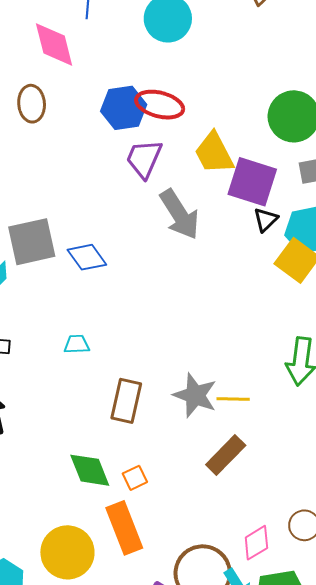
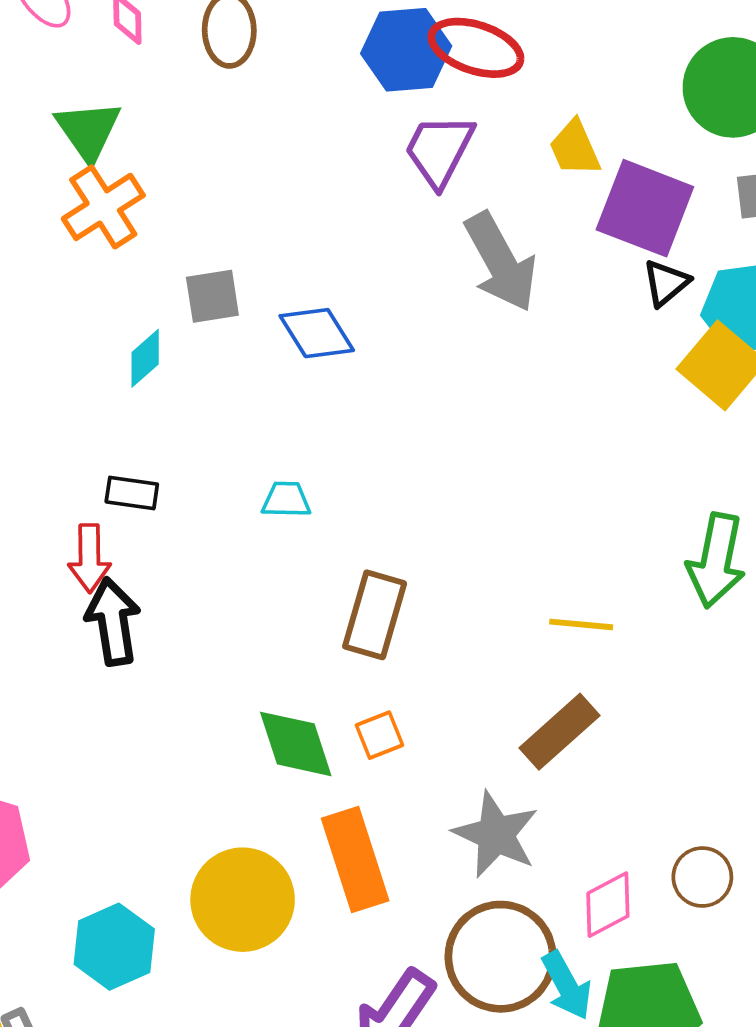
yellow trapezoid: (214, 153) -> (575, 148), size x0.7
gray square: (32, 242) -> (212, 296), size x0.6
gray star: (195, 395) -> (496, 834), moved
orange square: (135, 478) -> (379, 735), moved

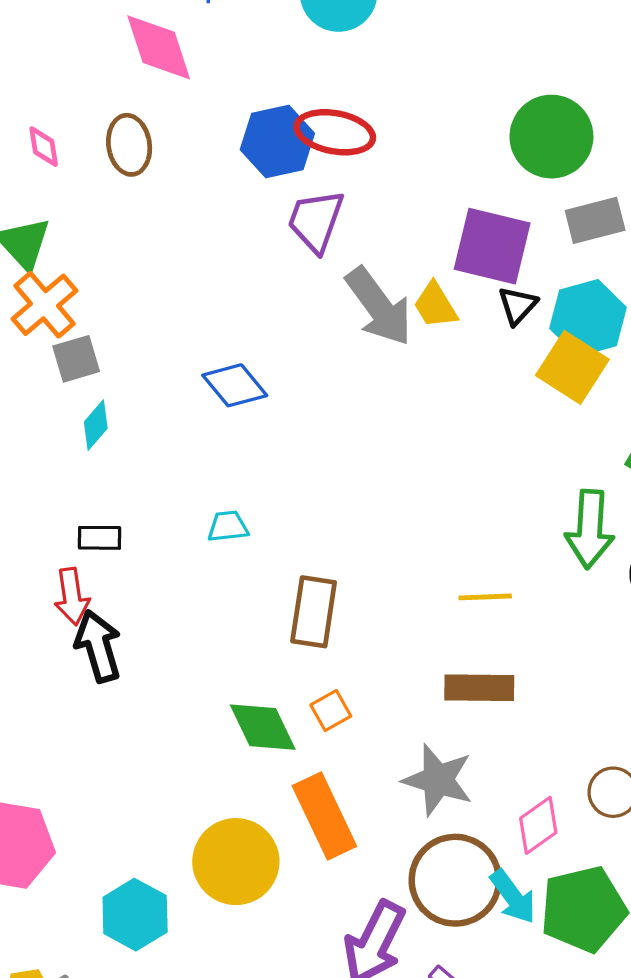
yellow trapezoid: (575, 148) -> (435, 305), moved
gray square: (212, 296) -> (76, 359), moved
brown rectangle: (560, 732) -> (479, 688), turned 50

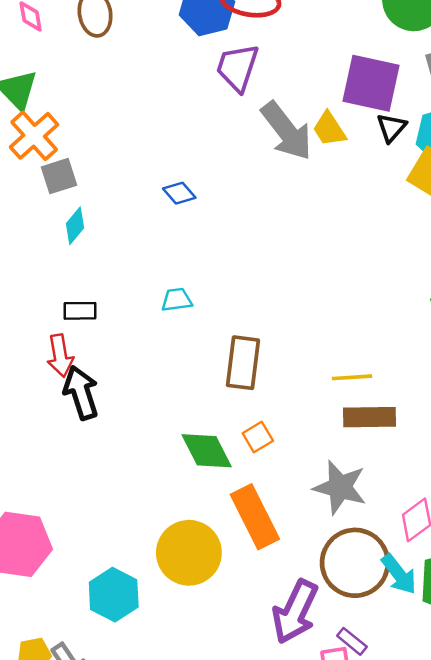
blue diamond: (235, 385) -> (179, 193), size x0.7
yellow line: (485, 597) -> (352, 377), moved

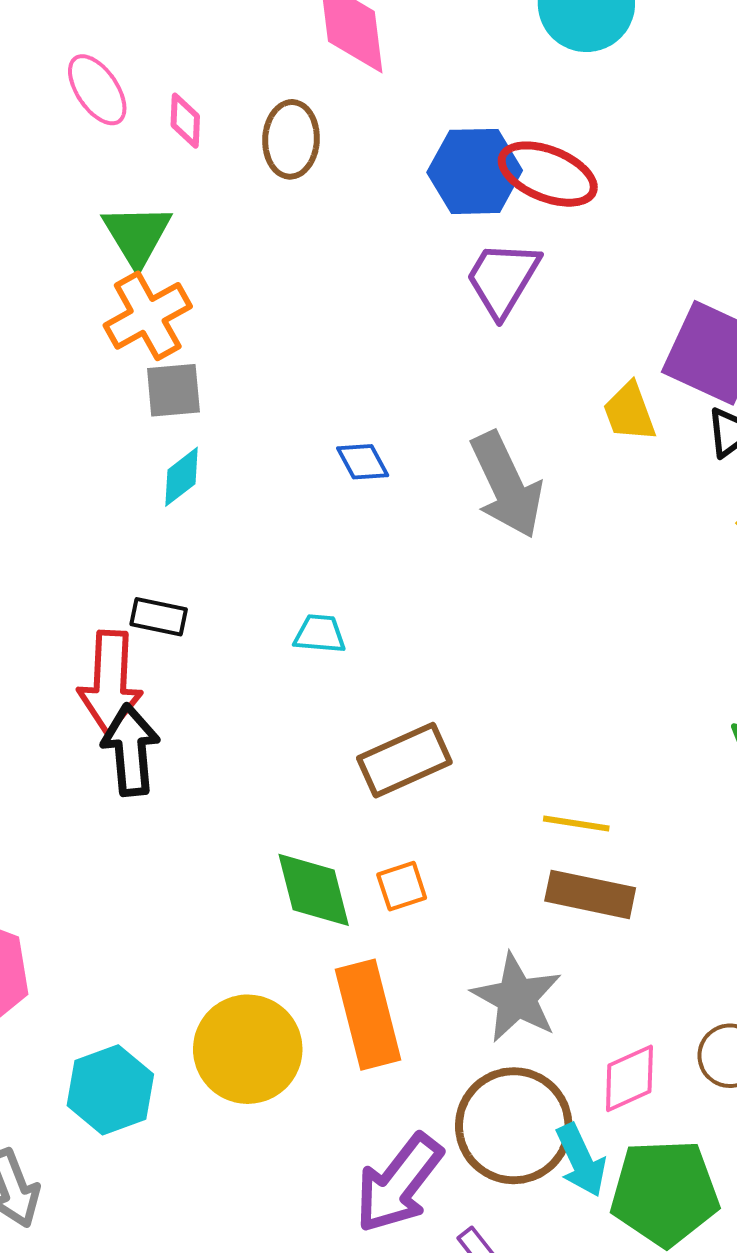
gray arrow: (287, 131) -> (507, 485), moved
red arrow: (60, 356) -> (110, 682), size x1.4
brown rectangle: (243, 363) -> (404, 760), turned 46

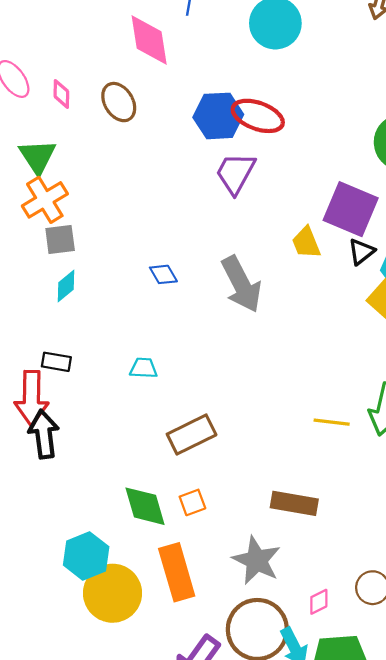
brown ellipse: (291, 139) -> (119, 102), turned -33
yellow line: (576, 823) -> (332, 422), moved
pink diamond: (629, 1078) -> (319, 602), size x0.7
cyan hexagon: (110, 1090) -> (86, 556), moved

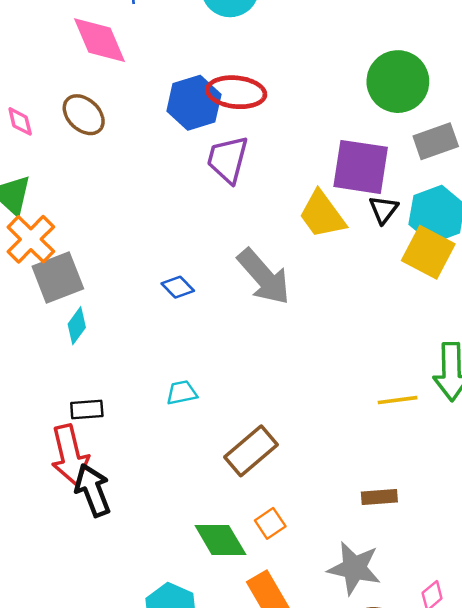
gray square: (60, 239) -> (58, 278), size x1.4
yellow trapezoid: (306, 243) -> (322, 215), size x1.4
brown rectangle: (294, 503) -> (379, 497), size x0.7

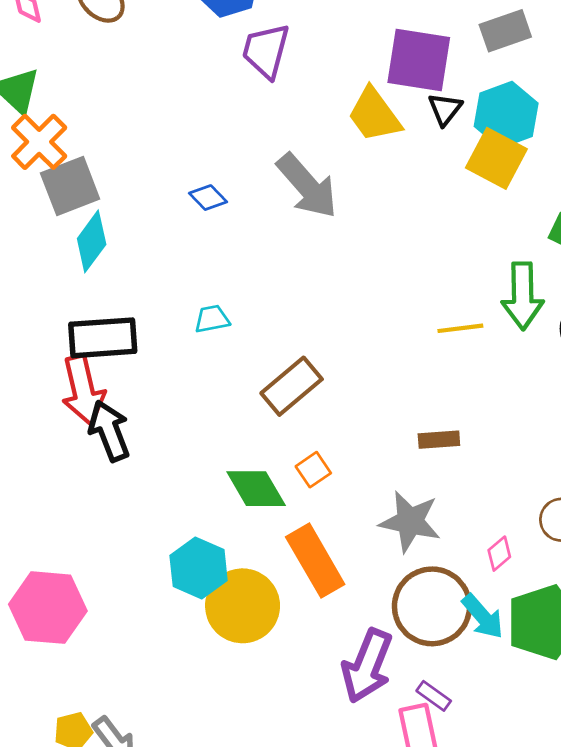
cyan diamond: (77, 326) -> (92, 241), size x1.4
black rectangle: (87, 409) -> (103, 338), size x1.8

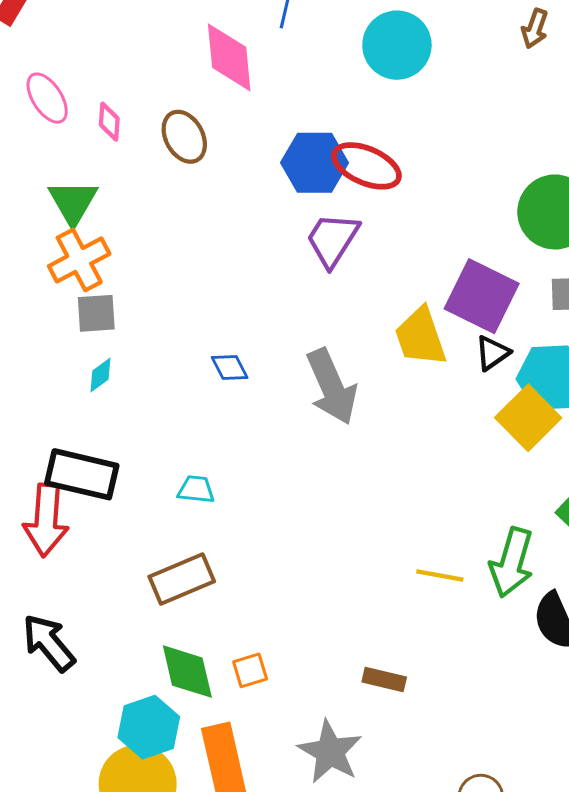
gray square: (70, 186) -> (96, 313), size x0.7
cyan diamond: (92, 241) -> (100, 375), size x0.6
brown rectangle: (292, 386) -> (182, 579), moved
black arrow: (109, 431) -> (49, 643), moved, turned -36
cyan hexagon: (199, 568) -> (149, 727), moved

